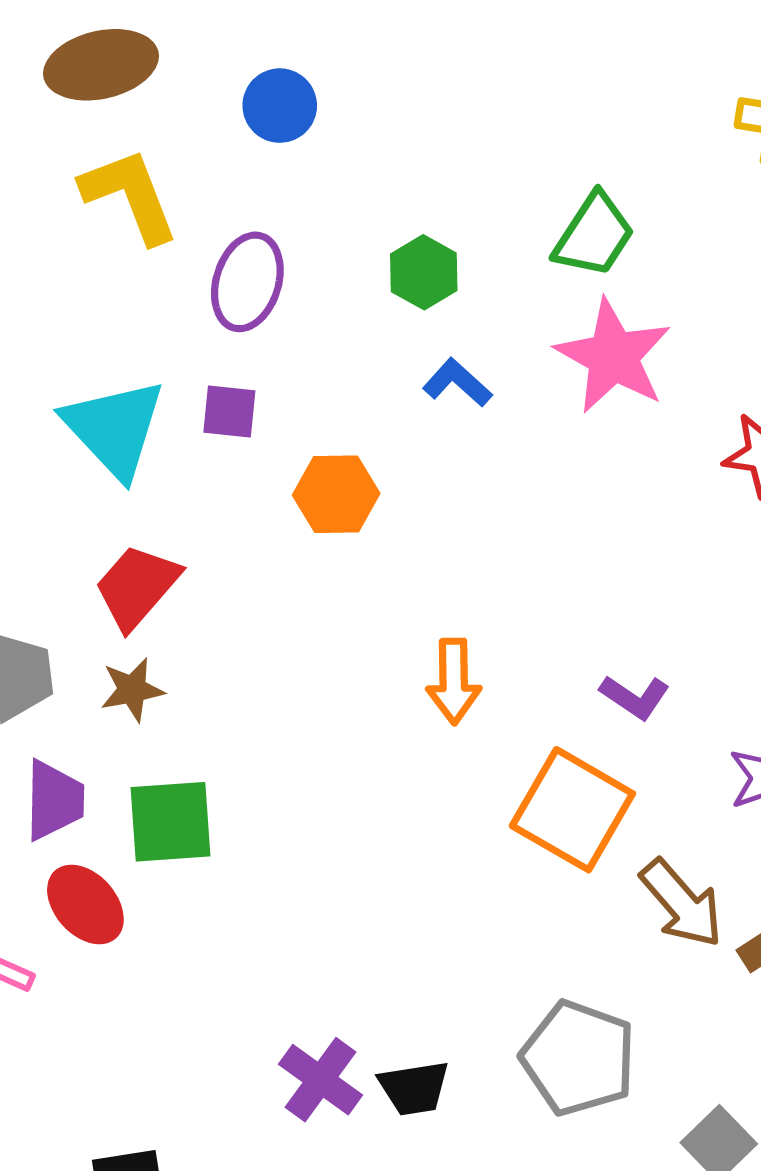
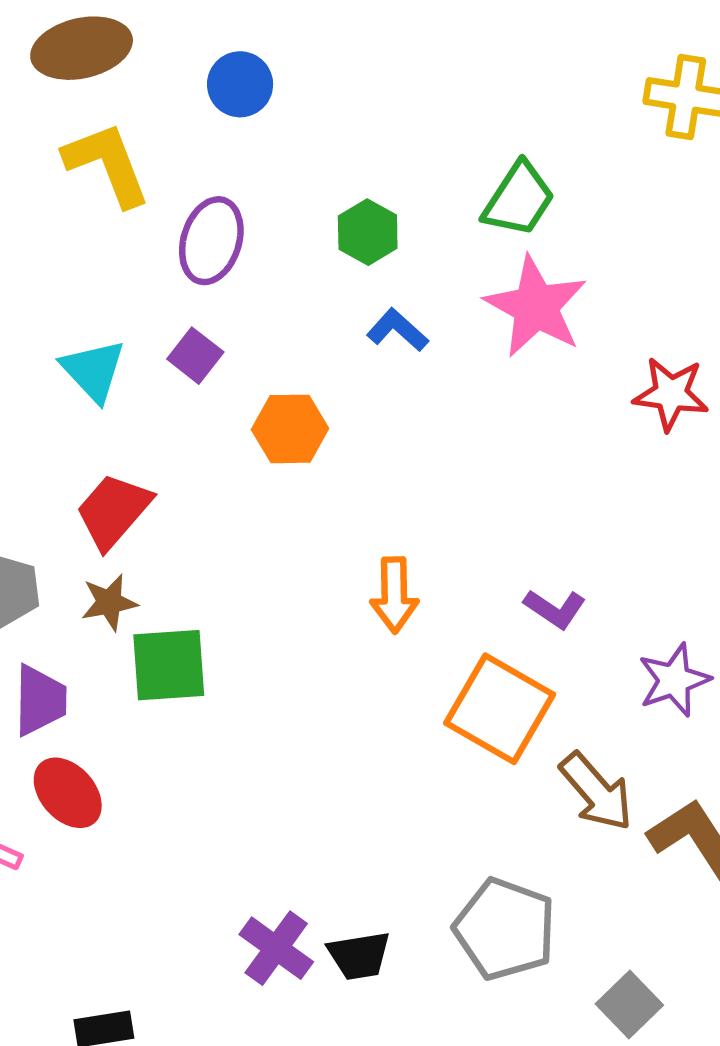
purple square: (229, 411) -> (195, 356), turned 32
cyan triangle: (114, 428) -> (93, 370), size x0.7
green square: (171, 822) -> (169, 665), moved

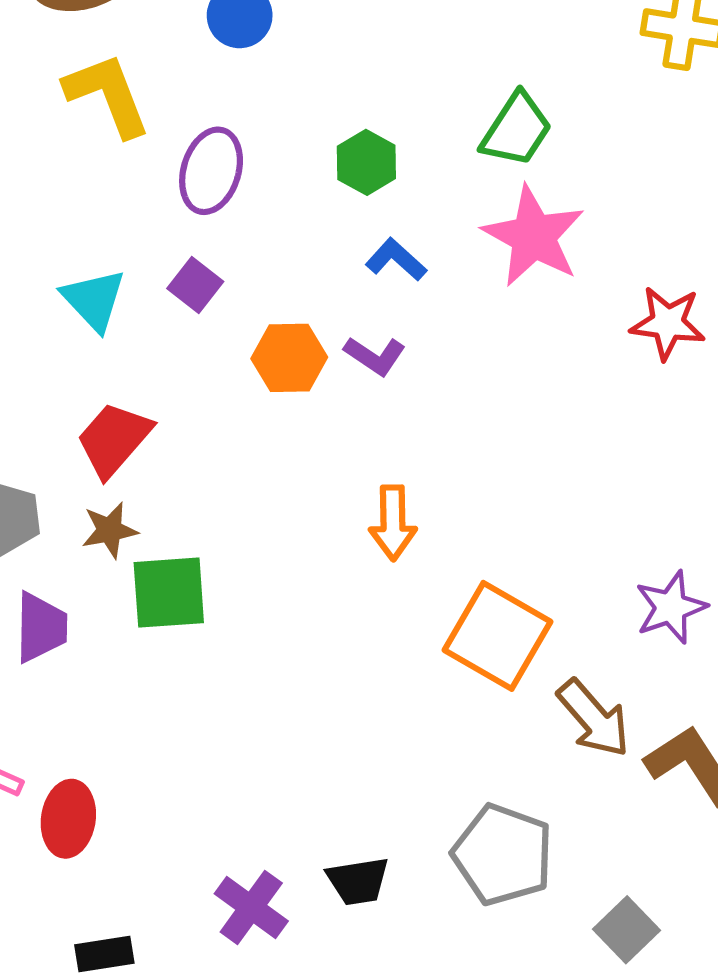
purple L-shape: (555, 609) -> (375, 356), moved
red ellipse: (68, 793) -> (68, 819), moved, turned 50
purple cross: (276, 948) -> (251, 907), moved

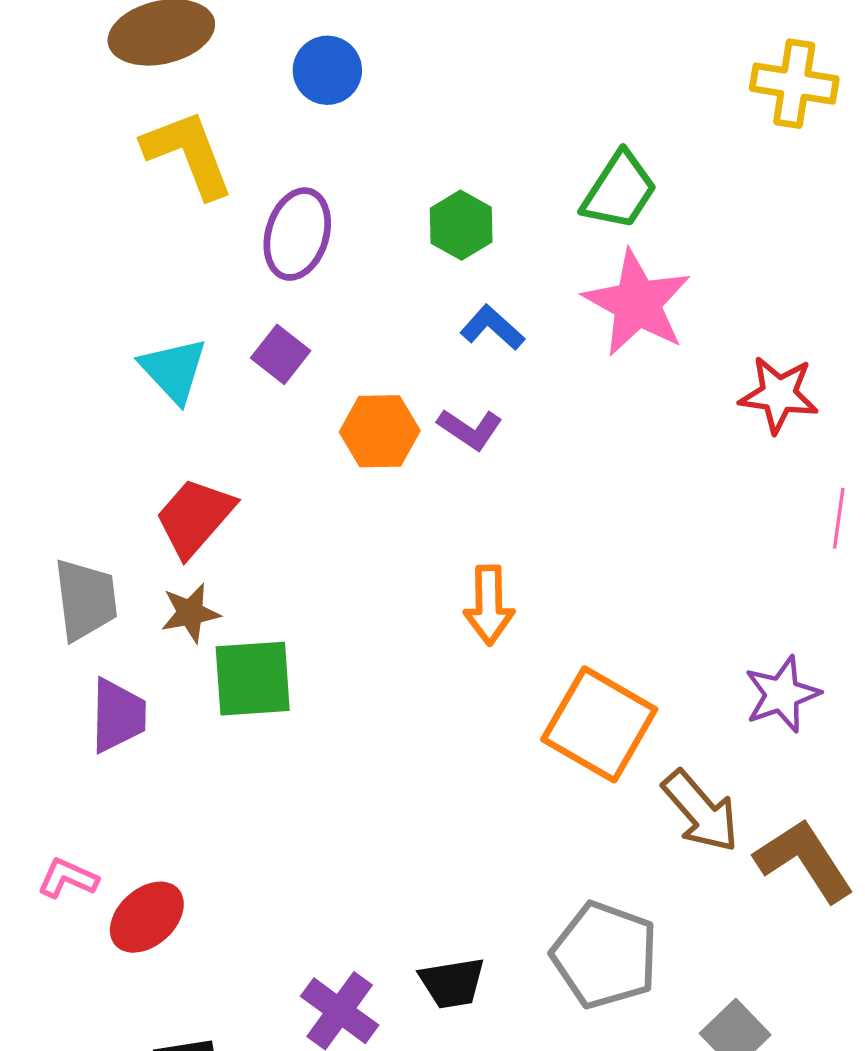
red ellipse: (68, 819) -> (147, 917), turned 40

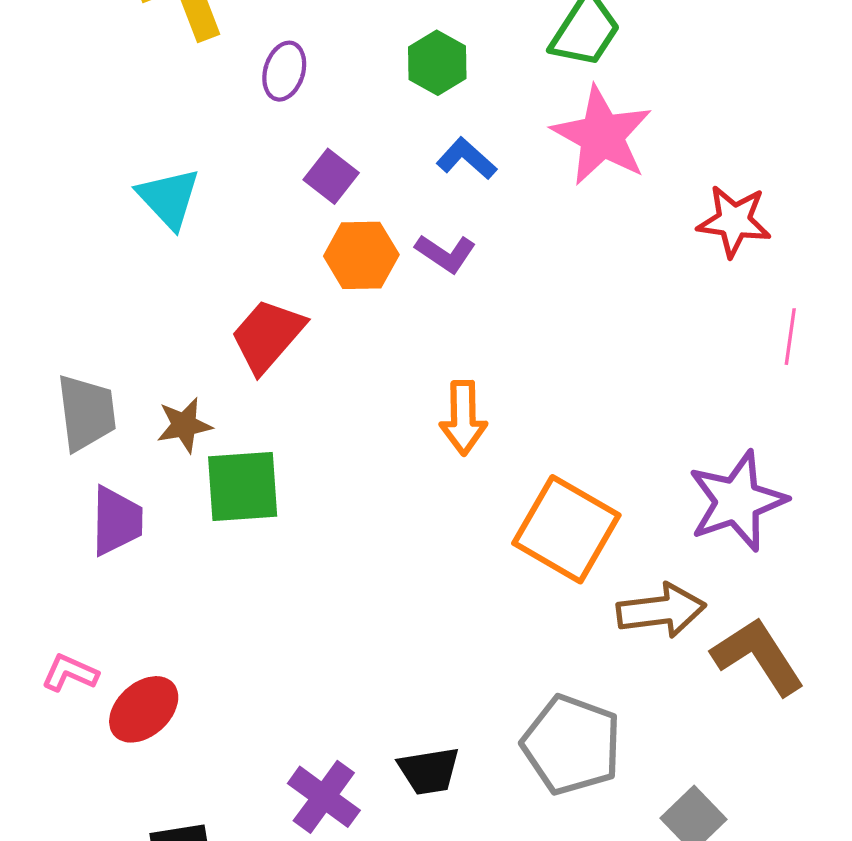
purple ellipse: (297, 234) -> (284, 71), size x0.7
purple square: (281, 354) -> (331, 176), moved
red trapezoid: (195, 517) -> (268, 336), moved
purple star: (782, 694) -> (737, 501), size x1.4
brown arrow: (701, 811) -> (661, 610), turned -56

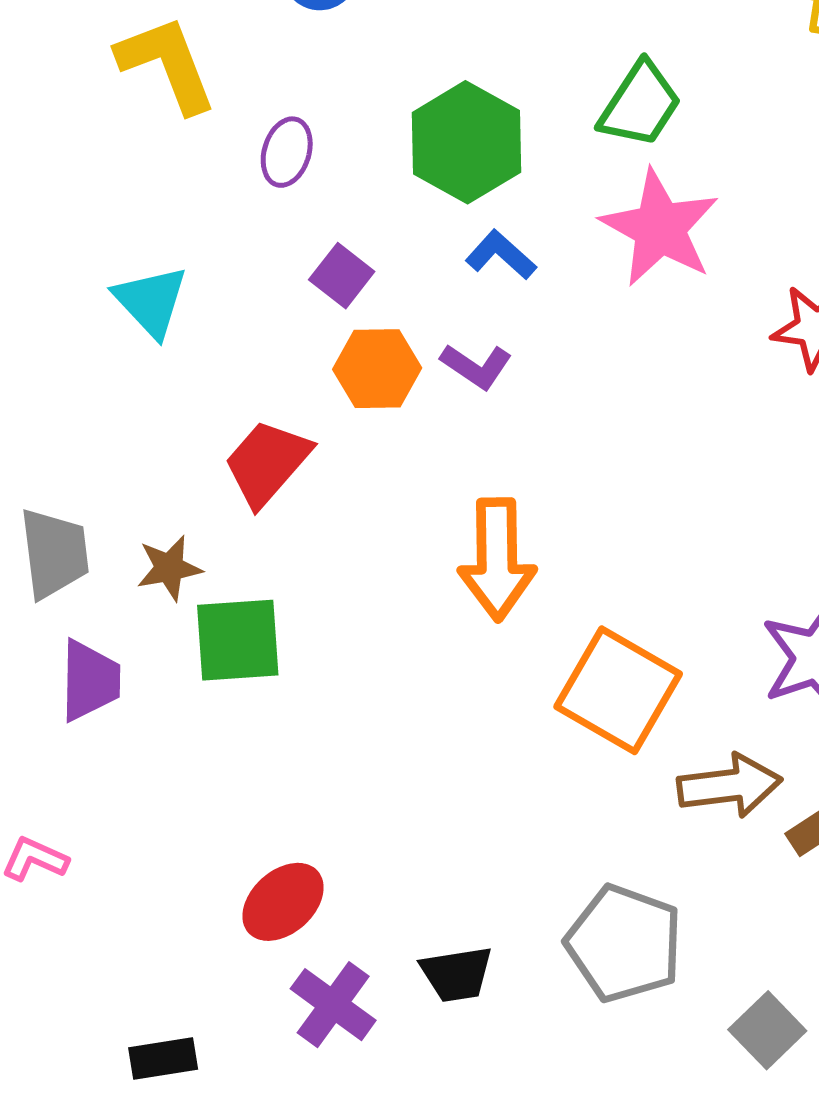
green hexagon: (437, 63) -> (466, 142), size x1.6
orange arrow: (463, 418) -> (497, 559), size x1.4
red ellipse: (144, 709) -> (283, 902), moved

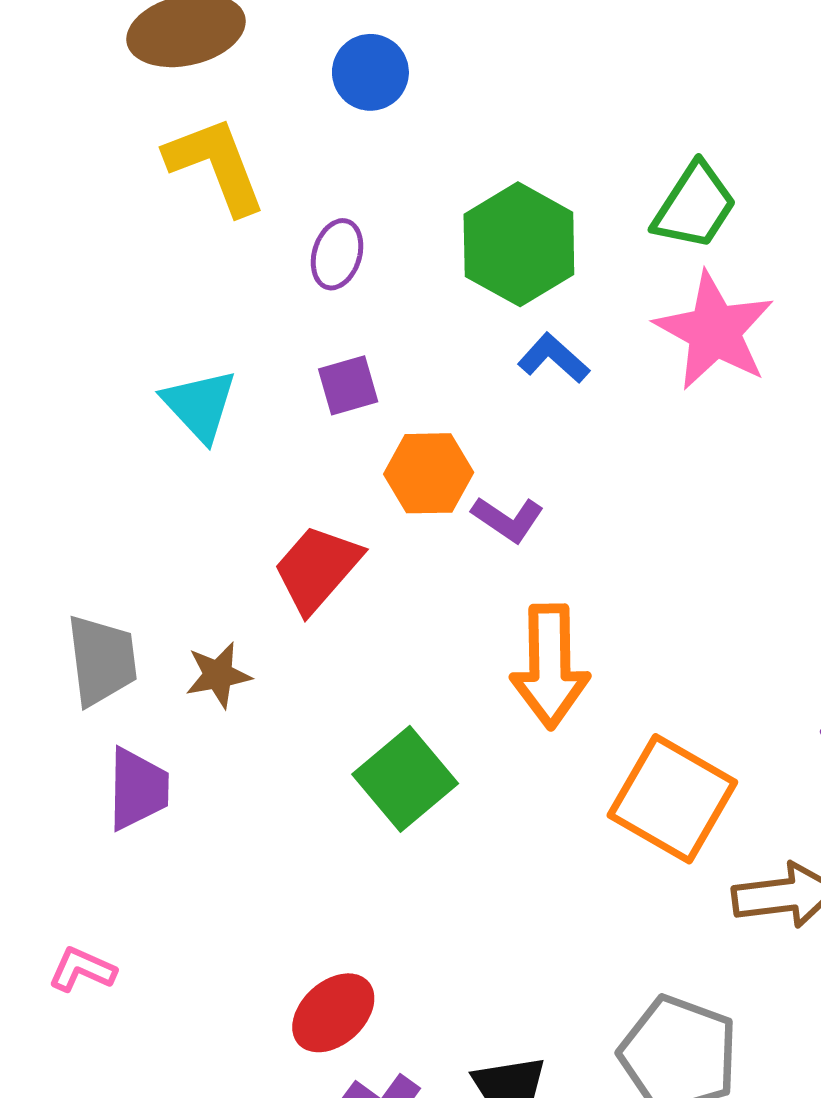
purple square: (342, 276) -> (348, 385), moved, turned 36
purple L-shape: (476, 366) -> (508, 519), moved
green square: (238, 640) -> (405, 779), moved, turned -36

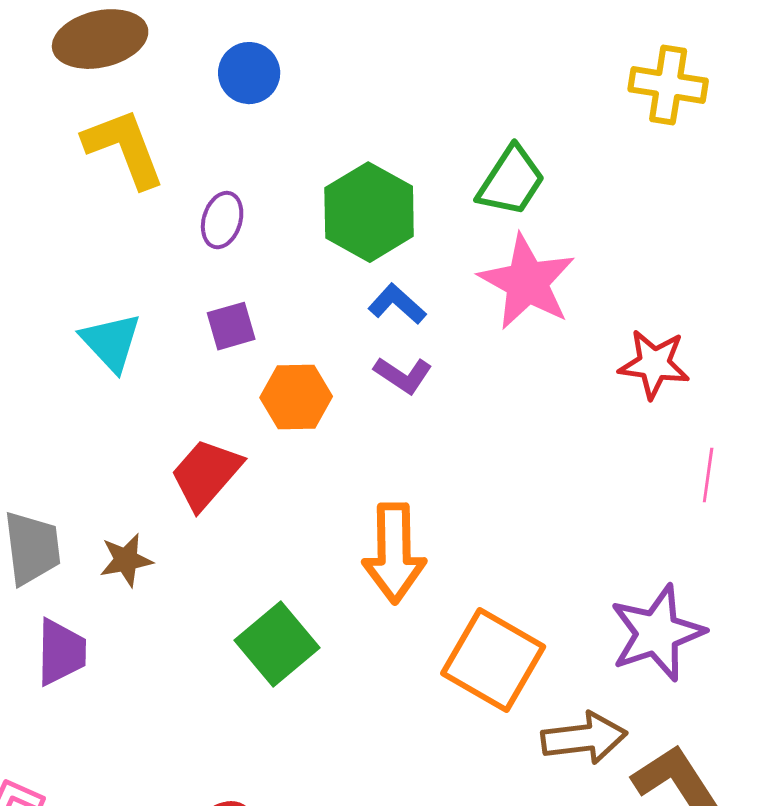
purple L-shape: (508, 519) -> (403, 375), moved

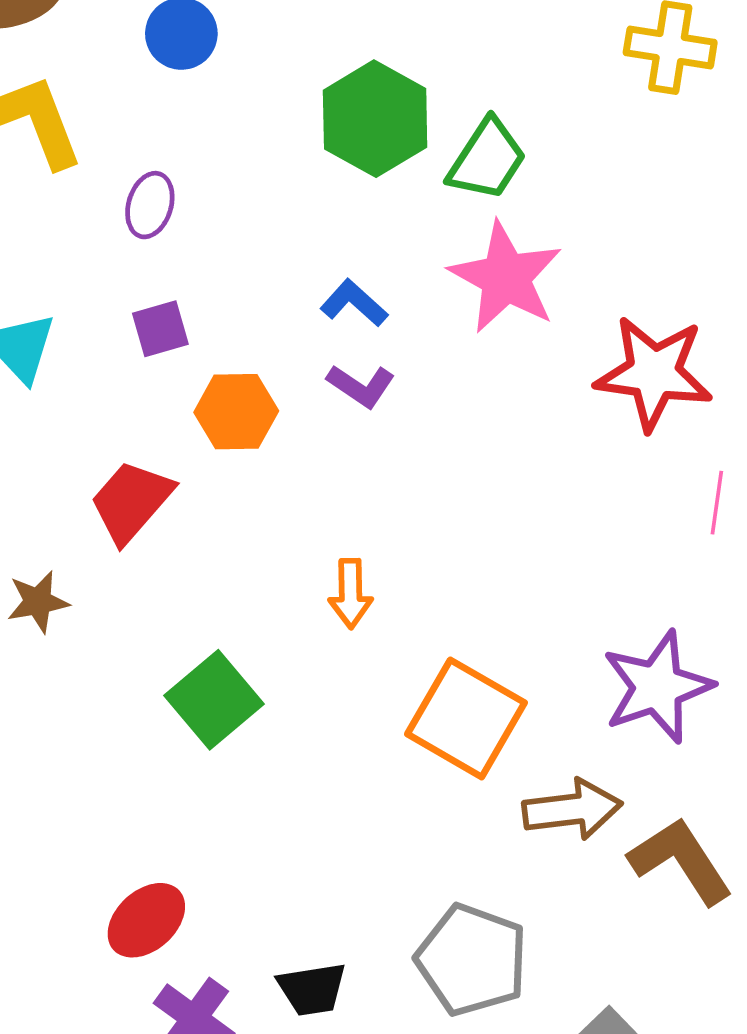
green hexagon: (369, 212) -> (375, 119), moved
red star: (654, 364) -> (654, 373), size x1.4
orange arrow: (394, 553) -> (351, 594), size x0.6

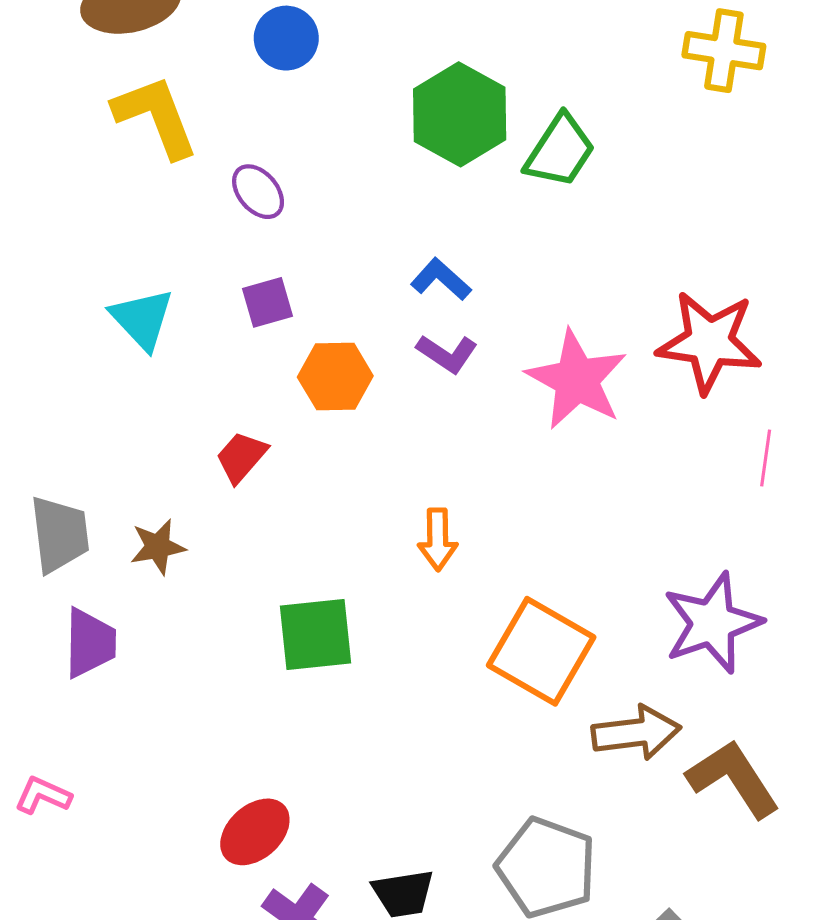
purple ellipse: (150, 205) -> (258, 192), turned -58
pink star: (506, 277) -> (577, 380), moved
red trapezoid: (131, 501) -> (241, 457), size x0.7
green square: (214, 700) -> (315, 635), turned 34

